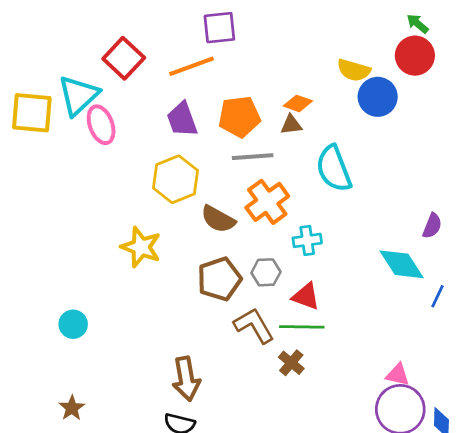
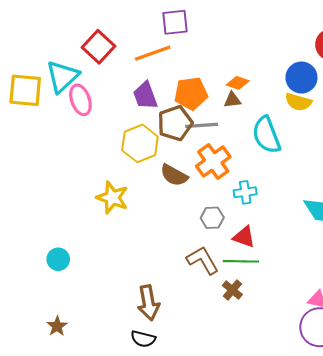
yellow semicircle: (354, 70) -> (298, 102), moved
brown pentagon: (219, 279) -> (175, 123), moved

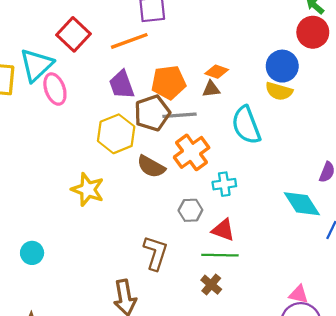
brown L-shape: (203, 260) -> (155, 253), moved, turned 48

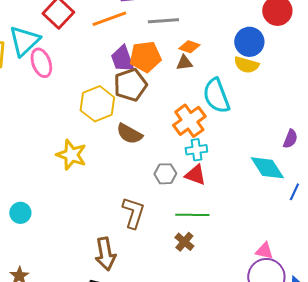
purple trapezoid: (122, 85) -> (122, 59), moved
gray line: (180, 115) -> (163, 21), moved
orange cross: (192, 152) -> (189, 121), moved
red triangle: (223, 230) -> (195, 175), moved

